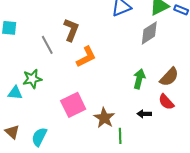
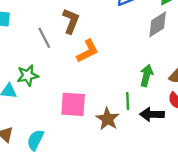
pink square: (73, 105) -> (73, 104), turned 30
black arrow: (144, 114) -> (152, 114), size x1.5
green line: (120, 136) -> (128, 101), moved

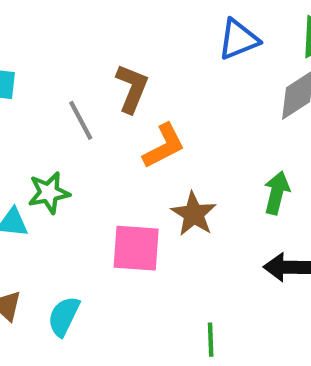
green line: (128, 101) -> (211, 340), moved
brown star: (108, 119) -> (194, 214), moved

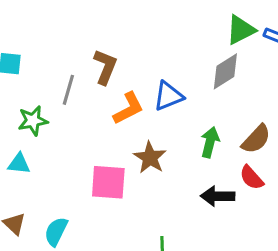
blue triangle: (238, 39) -> (168, 96), moved
gray line: (81, 120) -> (68, 90), turned 44
green star: (49, 193) -> (33, 121), moved

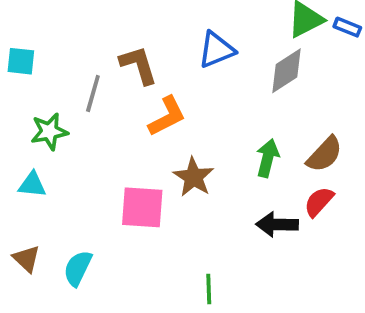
brown L-shape: (105, 67) -> (138, 65), turned -39
blue triangle: (168, 96) -> (216, 50), moved
red semicircle: (252, 178) -> (319, 202), turned 84

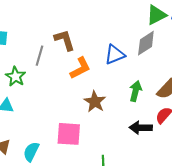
blue triangle: (216, 50) -> (115, 55), moved
green star: (49, 131) -> (15, 77), turned -30
pink square: (142, 207) -> (69, 134), moved

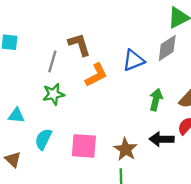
green star: (15, 77) -> (53, 94), moved, turned 30
brown star: (95, 102) -> (126, 149), moved
cyan semicircle: (31, 152) -> (43, 139), moved

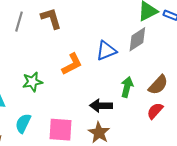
brown L-shape: (79, 45) -> (51, 18), moved
gray line: (52, 61) -> (19, 22), moved
black arrow: (162, 139) -> (101, 106), moved

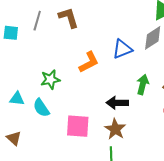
cyan semicircle: (23, 123) -> (41, 108), moved, turned -60

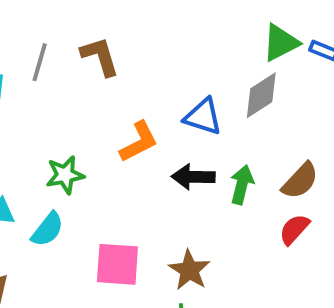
blue triangle: (122, 49) -> (203, 117), turned 40
black arrow: (117, 103) -> (193, 177), moved
cyan semicircle: (41, 108) -> (47, 229), turned -108

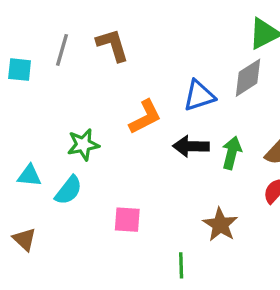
blue triangle: (203, 117) -> (199, 96), turned -36
pink square: (117, 264) -> (127, 220), size x0.7
brown star: (189, 270) -> (220, 225), moved

